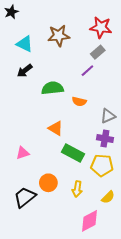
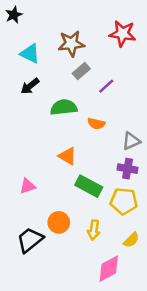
gray rectangle: (98, 52) -> (81, 71), moved

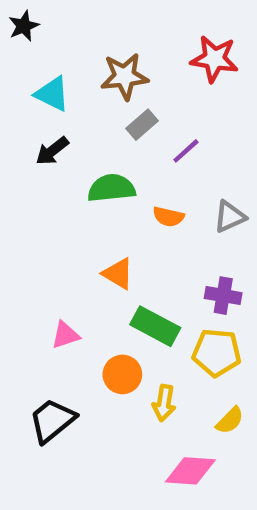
gray triangle: (131, 141) -> (230, 217), moved
pink triangle: (27, 186) -> (65, 335), moved
orange circle: (59, 222) -> (122, 374), moved
pink diamond: (109, 269) -> (190, 471), turned 32

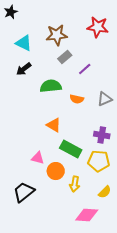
pink triangle: (65, 335) -> (38, 158), moved, turned 32

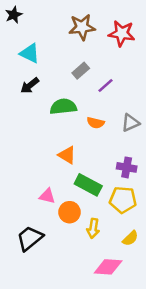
brown star: (57, 35) -> (82, 27), moved

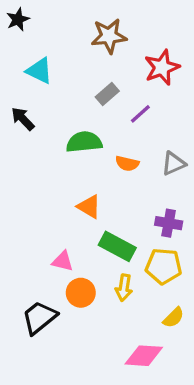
red star: (122, 33) -> (162, 67), moved, turned -30
black arrow: (30, 86) -> (23, 119), moved, turned 84
orange circle: (70, 212) -> (81, 293), moved
yellow arrow: (93, 228) -> (124, 288), moved

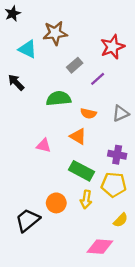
brown star: (109, 36) -> (55, 33), moved
orange triangle: (89, 207) -> (78, 136), moved
pink triangle: (63, 261) -> (44, 146), moved

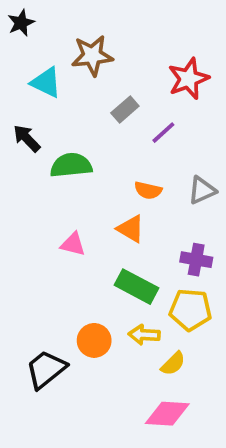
green semicircle: (59, 98) -> (71, 165), moved
yellow arrow: (86, 200) -> (144, 335), turned 84
yellow semicircle: (121, 220) -> (173, 364), moved

